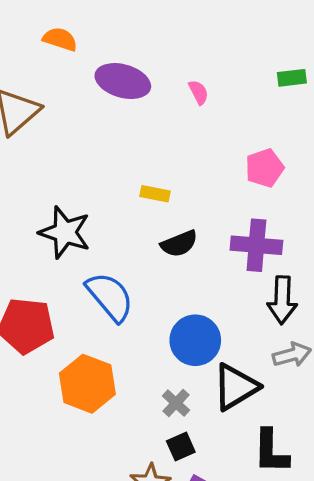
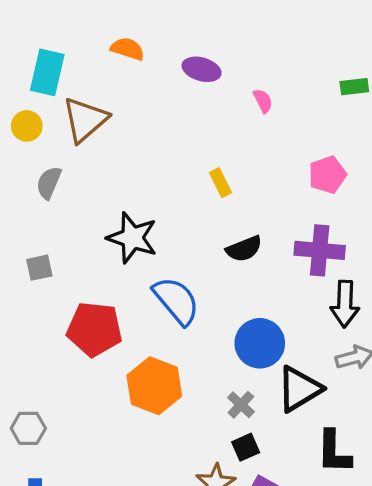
purple ellipse: (123, 81) -> (202, 69), moved, size x0.7
yellow rectangle: (155, 194) -> (220, 183), moved, turned 52

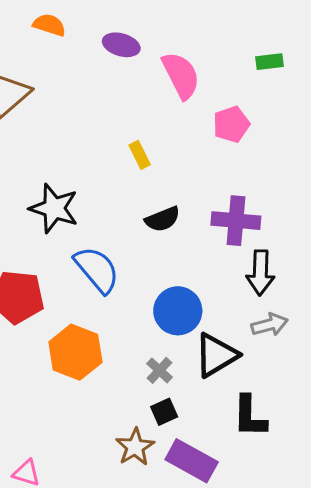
pink semicircle: (263, 101) -> (181, 75), size x2.0
pink pentagon: (328, 175) -> (231, 124), moved

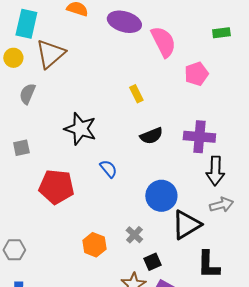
purple ellipse: (121, 45) -> (124, 22), size x1.4
blue semicircle: (97, 270) -> (108, 169), size x0.6
orange hexagon: (75, 352) -> (94, 245), moved, size x0.7
gray cross: (159, 370) -> (134, 235), moved

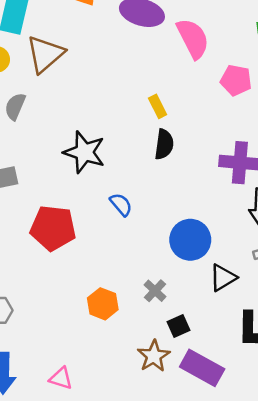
pink pentagon: (196, 74) -> (236, 80), turned 30
black semicircle: (151, 136) -> (164, 144), moved, turned -60
black triangle: (186, 225) -> (223, 278), size x0.7

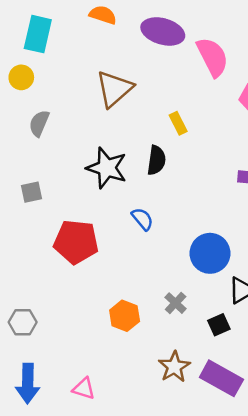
brown triangle: (45, 54) -> (114, 89), moved
black semicircle: (164, 144) -> (156, 160), moved
black square: (179, 326) -> (219, 325), moved

